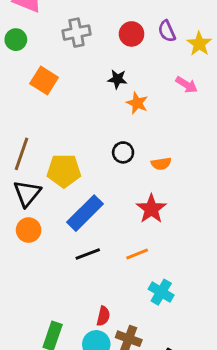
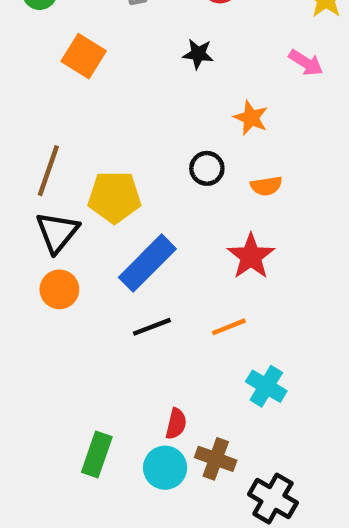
orange star: (137, 103) -> (251, 118), moved

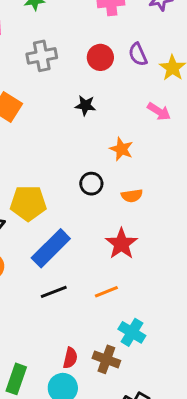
brown cross: (216, 459) -> (106, 359), moved

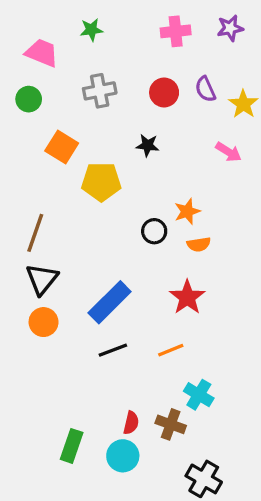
orange star: (121, 149) -> (187, 211), moved, turned 30
yellow pentagon: (28, 203) -> (101, 182), moved

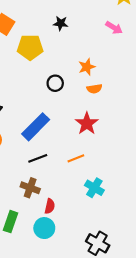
black circle: (154, 231) -> (55, 83), moved
brown cross: (171, 424) -> (30, 188), moved

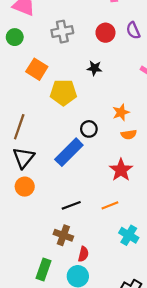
blue rectangle: (36, 127) -> (69, 152), moved

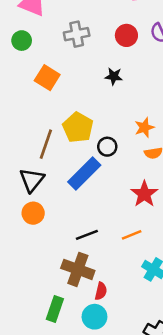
yellow pentagon: (63, 92) -> (78, 127), moved, turned 30
brown line: (19, 127) -> (46, 144), moved
brown cross: (63, 235) -> (78, 269), size x1.4

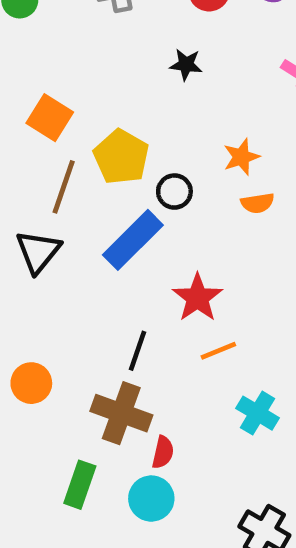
orange square: (47, 78) -> (50, 118), moved
red star: (144, 194) -> (197, 298), moved
orange circle: (33, 213) -> (31, 383), moved
black line: (87, 235) -> (137, 351), turned -50

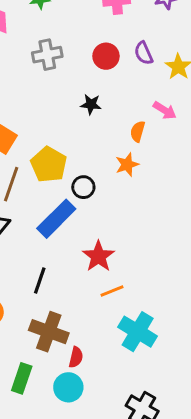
orange semicircle: (258, 203) -> (138, 131), moved, turned 115
black line: (137, 351) -> (40, 280), moved
cyan cross: (258, 413) -> (138, 332), size x1.4

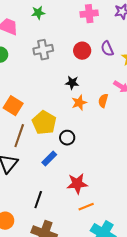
orange star: (127, 165) -> (79, 103), moved
blue rectangle: (56, 219) -> (49, 159), size x0.6
red star: (98, 256) -> (77, 184), turned 30

